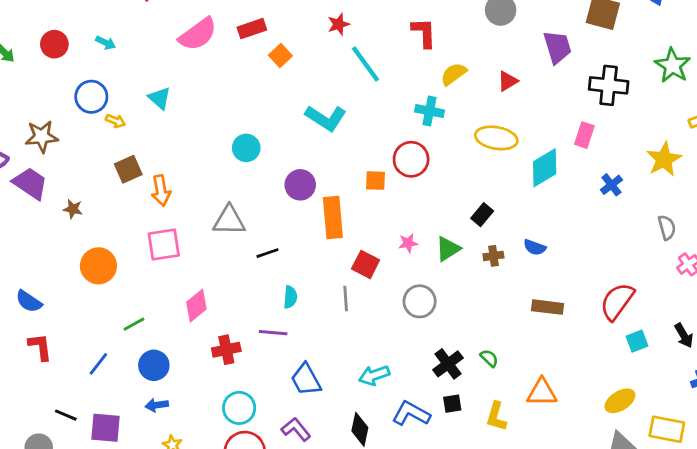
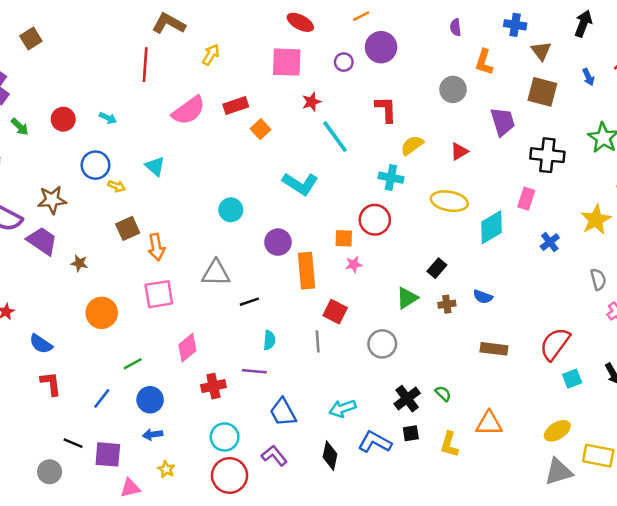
pink star: (408, 243) -> (354, 264), moved

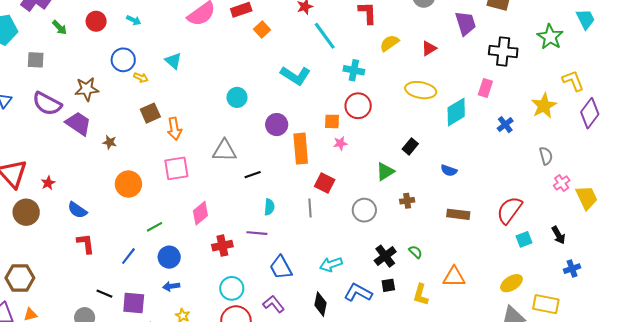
cyan cross: (391, 178) -> (354, 70), moved
brown cross: (447, 304) -> (407, 201), moved

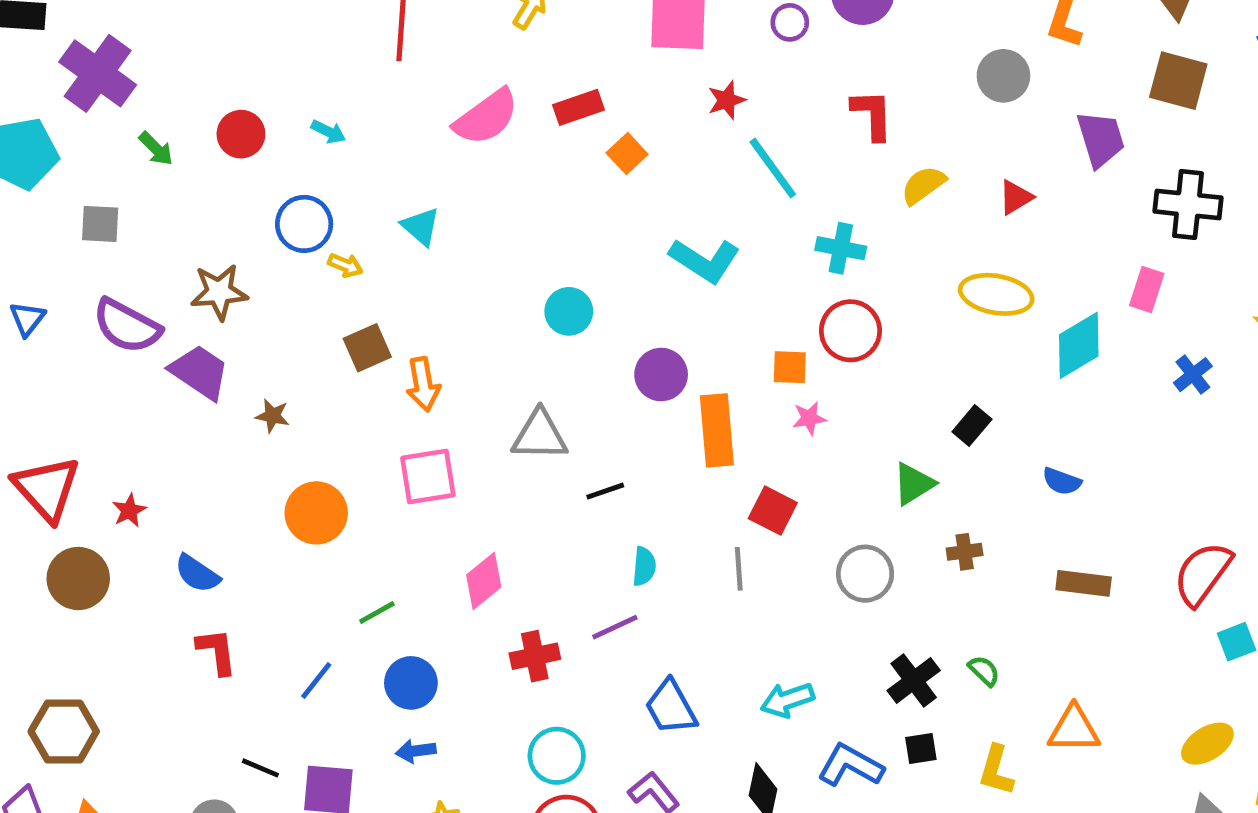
purple line: (257, 233) -> (615, 627), turned -30

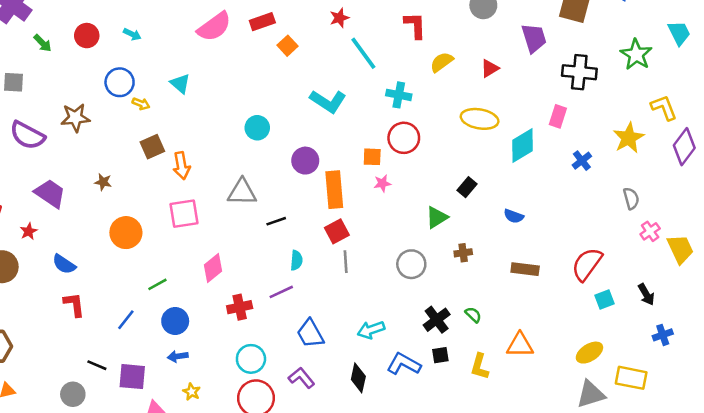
purple trapezoid: (200, 372) -> (50, 193), moved
red square: (773, 511) -> (337, 231), moved, turned 35

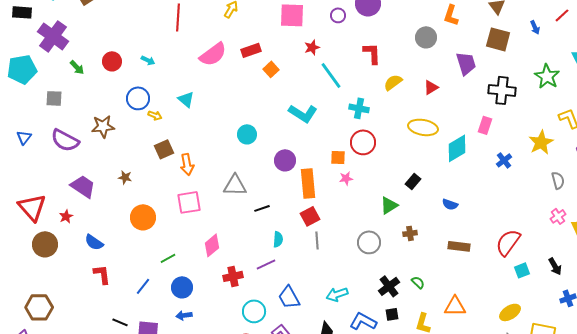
gray semicircle: (631, 198) -> (558, 180), moved
cyan circle: (251, 359) -> (254, 311), moved

